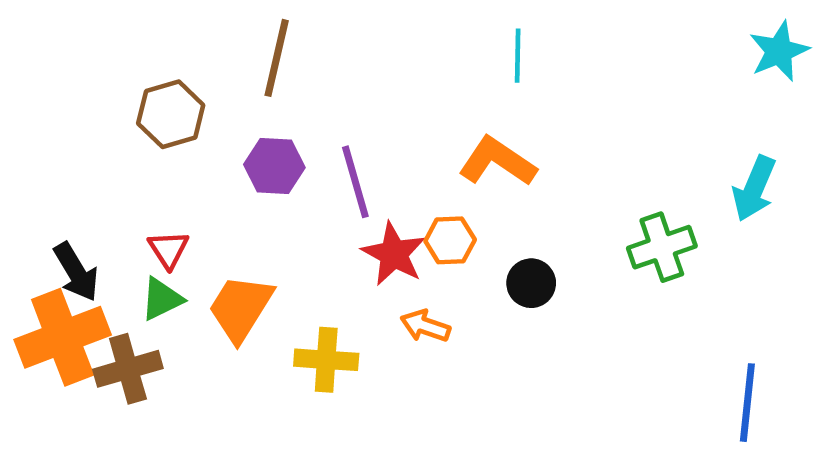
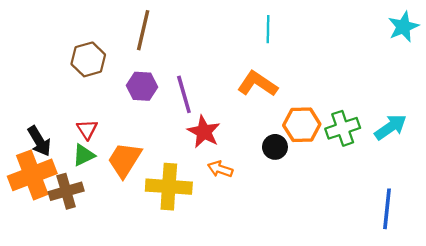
cyan arrow: (754, 189) -> (391, 127), moved, turned -148
orange hexagon: (450, 240) -> (302, 125), moved, size x1.4
yellow cross: (326, 360) -> (169, 187), size x1.4

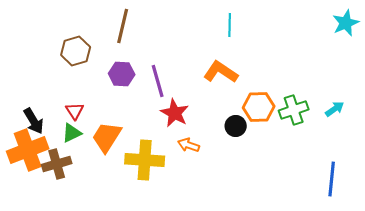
cyan arrow: (391, 127) -> (335, 109), size x0.7

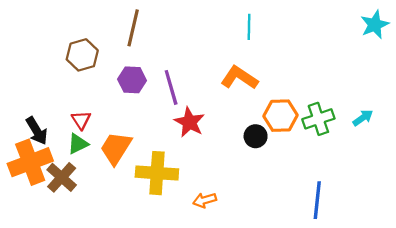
orange arrow: (189, 145) -> (205, 200), moved, turned -35
brown cross: (57, 164) -> (62, 177), turned -32
blue line: (332, 179) -> (317, 200), moved

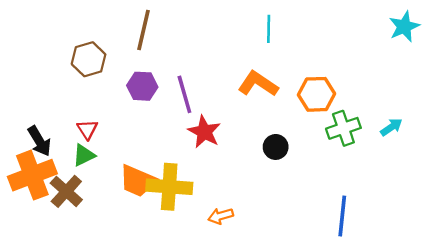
orange hexagon: (280, 116) -> (317, 94), moved
orange trapezoid: (116, 148) -> (138, 181), moved, turned -99

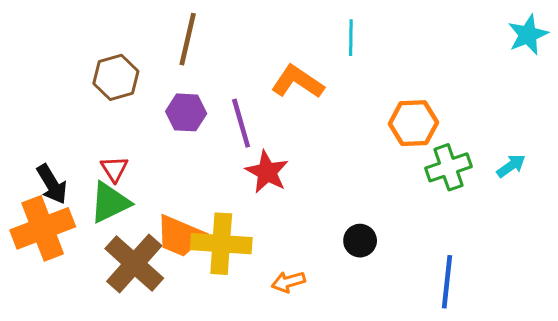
orange L-shape: (258, 84) -> (297, 82), moved
black circle: (276, 147) -> (360, 241), moved
green triangle: (84, 155) -> (110, 202), size x1.4
brown cross: (66, 191) -> (134, 263), moved, size x1.4

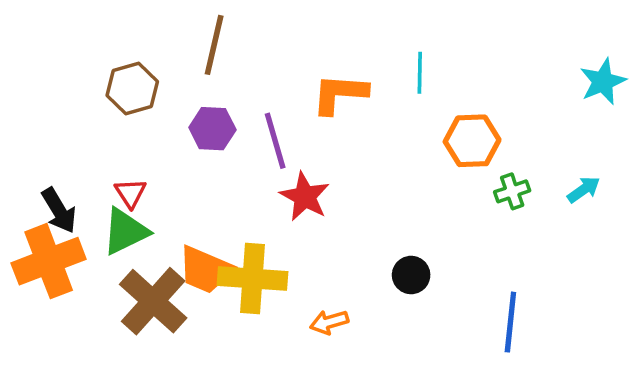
cyan star: (528, 35) -> (603, 82), moved
cyan line: (351, 38) -> (420, 73), moved
orange L-shape: (297, 82) -> (340, 94), turned -30
green cross: (449, 167) -> (512, 191), size x0.7

